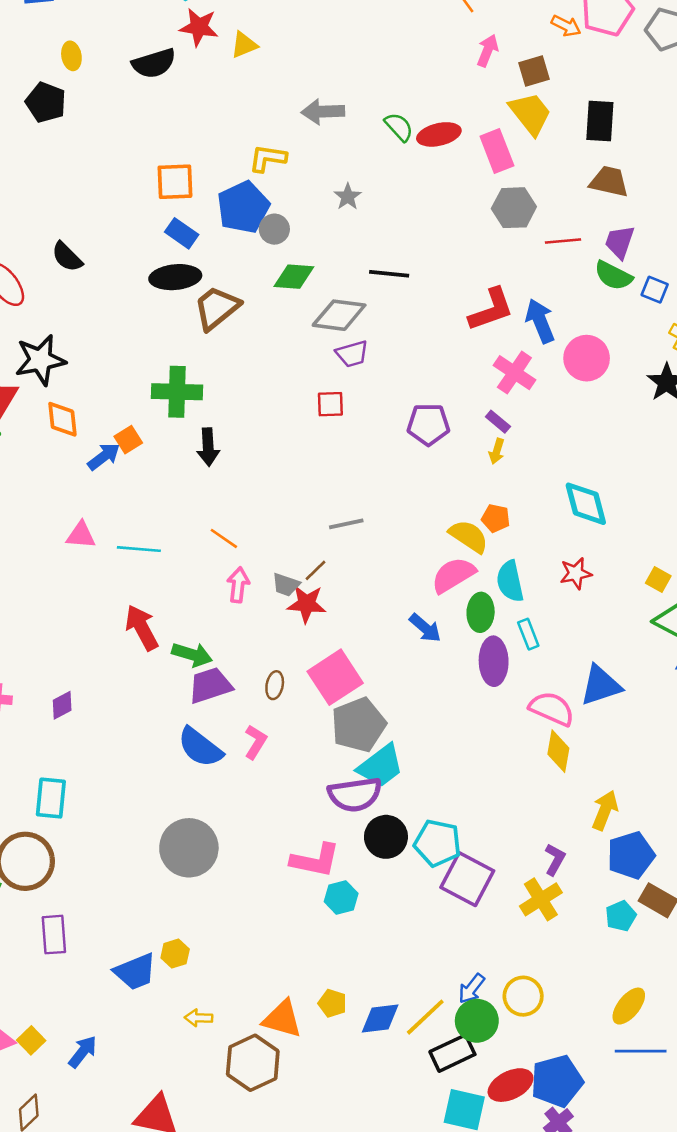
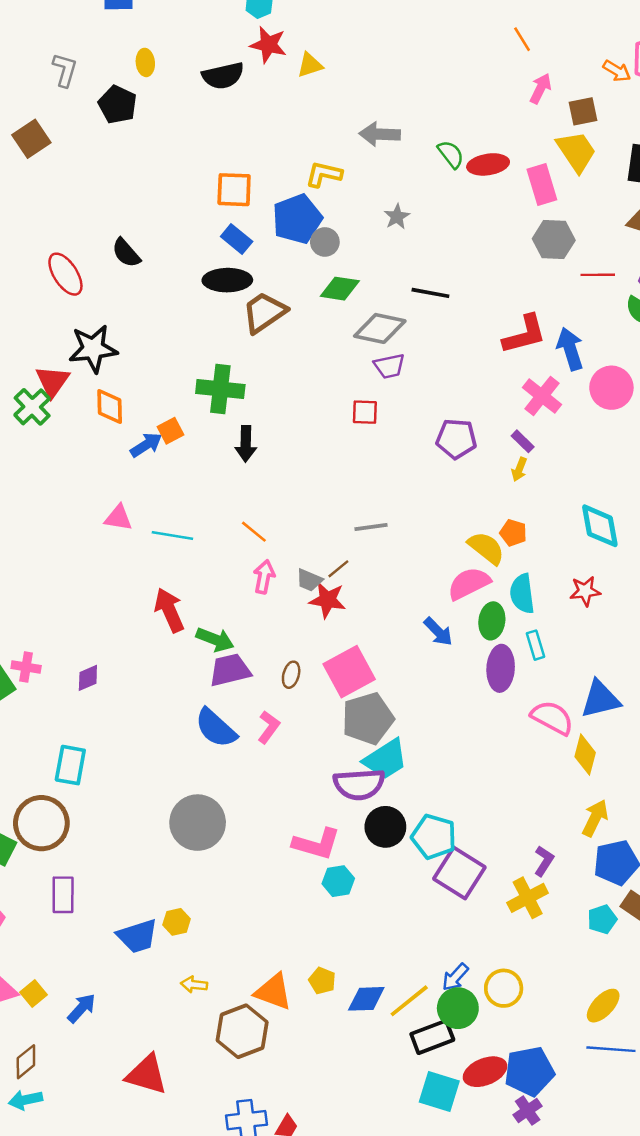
yellow diamond: (558, 751) -> (585, 755), moved

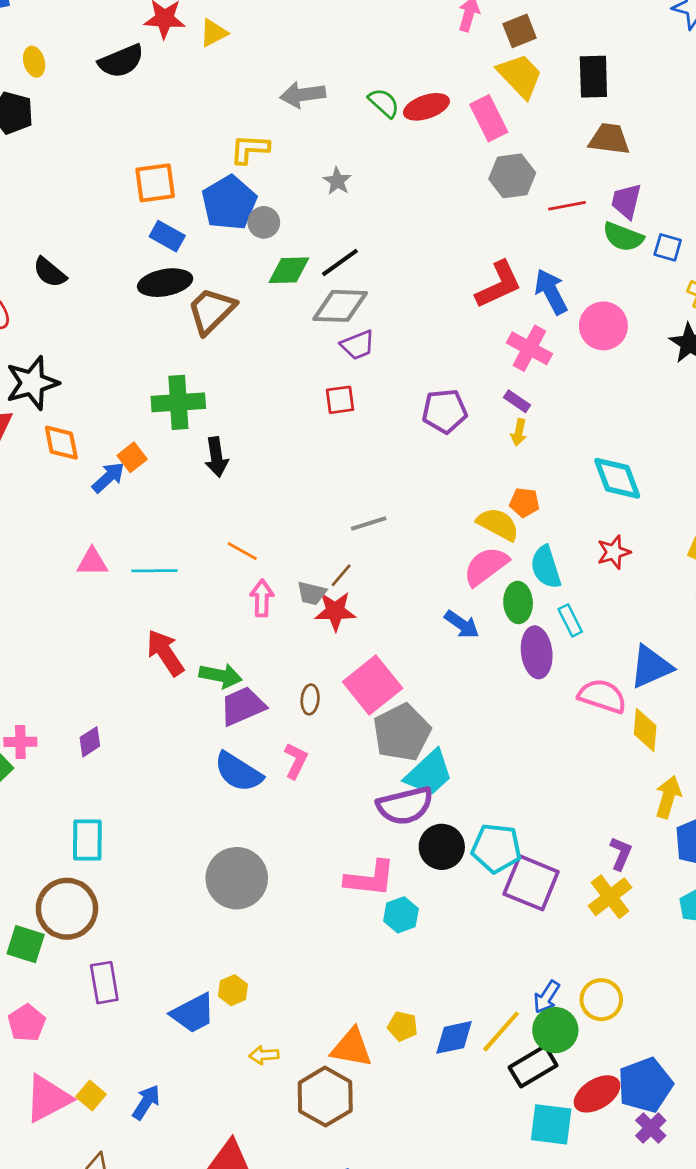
black line: (430, 293) -> (340, 262), moved, turned -36

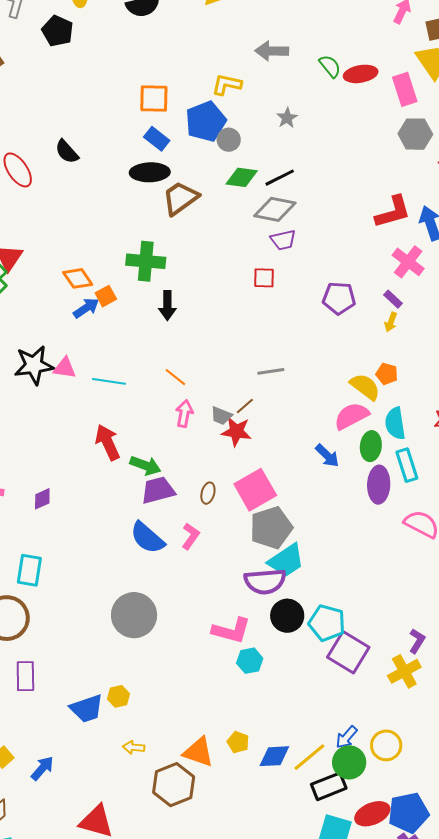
black star: (32, 383) -> (34, 365), moved
orange diamond: (61, 443) -> (78, 278), moved, turned -32
cyan rectangle: (570, 620) -> (407, 465), size x1.4

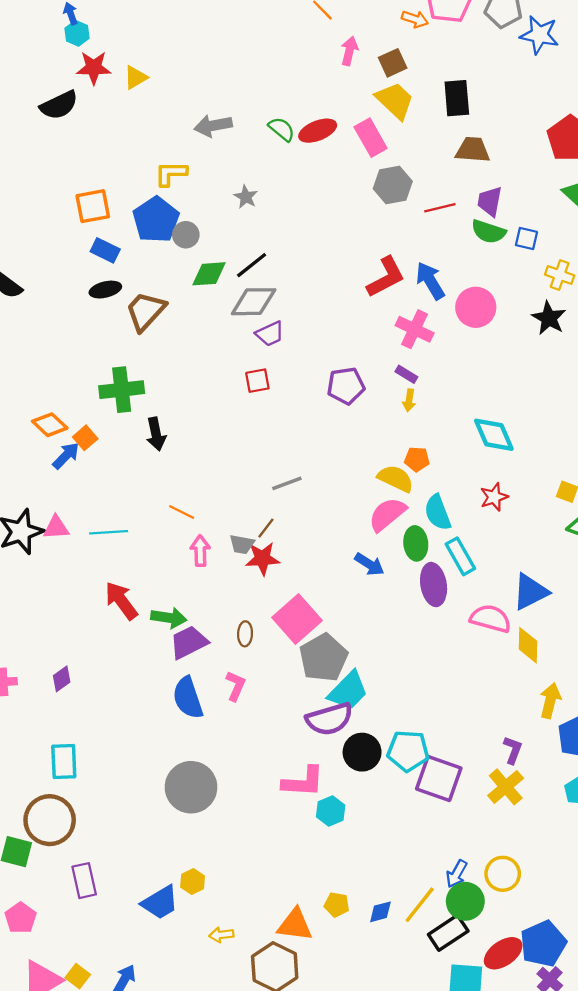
black ellipse: (150, 172) -> (105, 290), size x0.7
blue semicircle: (147, 538) -> (188, 698), turned 42
blue diamond: (274, 756) -> (380, 912), size x0.7

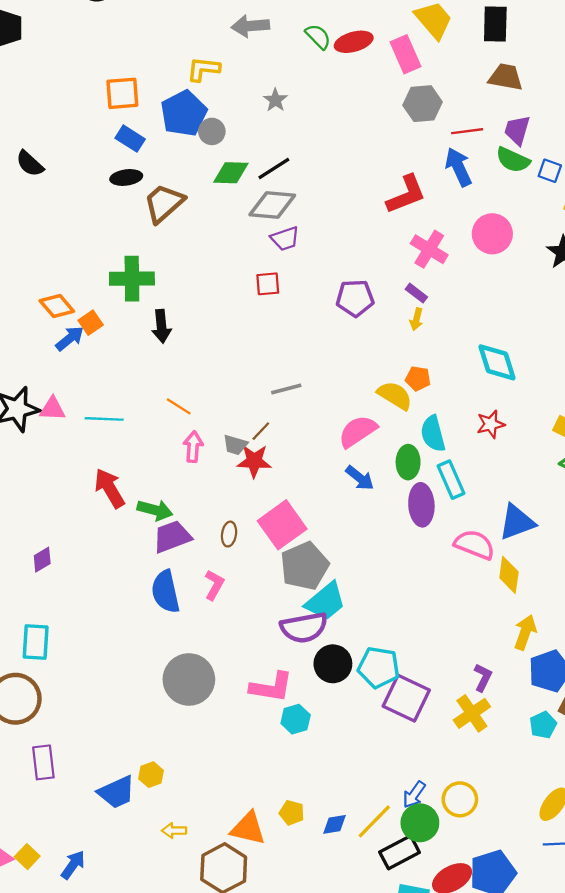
blue arrow: (430, 281) -> (458, 167), moved
pink semicircle: (387, 514) -> (358, 431), moved
gray circle: (191, 787) -> (189, 679), moved

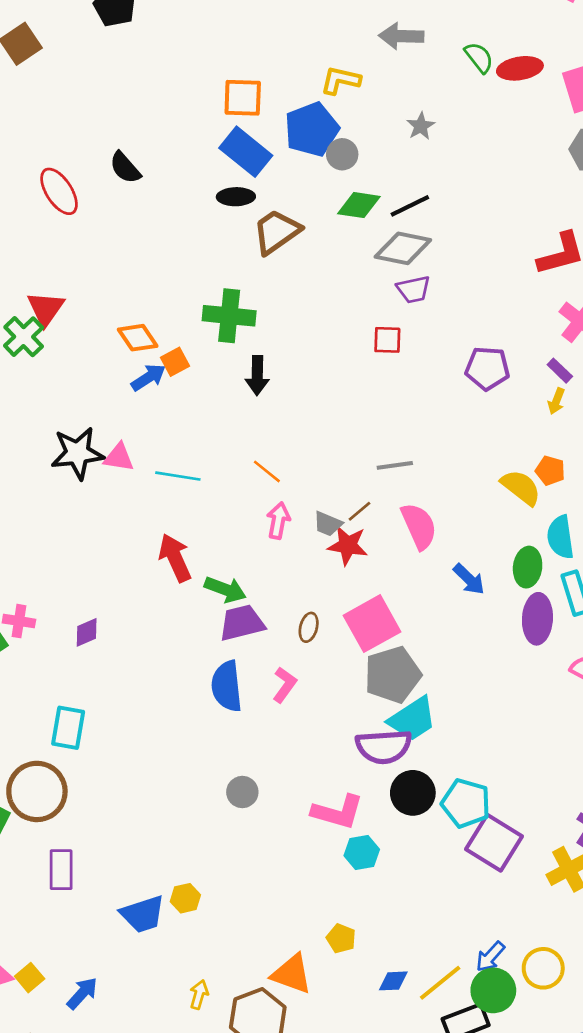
blue rectangle: (130, 139) -> (246, 152), size x1.5
pink semicircle: (358, 431) -> (419, 526), moved, turned 93
gray circle: (189, 679) -> (242, 792), size x0.5
yellow pentagon: (292, 813) -> (341, 938), moved
yellow arrow: (174, 831) -> (199, 995), moved, turned 100

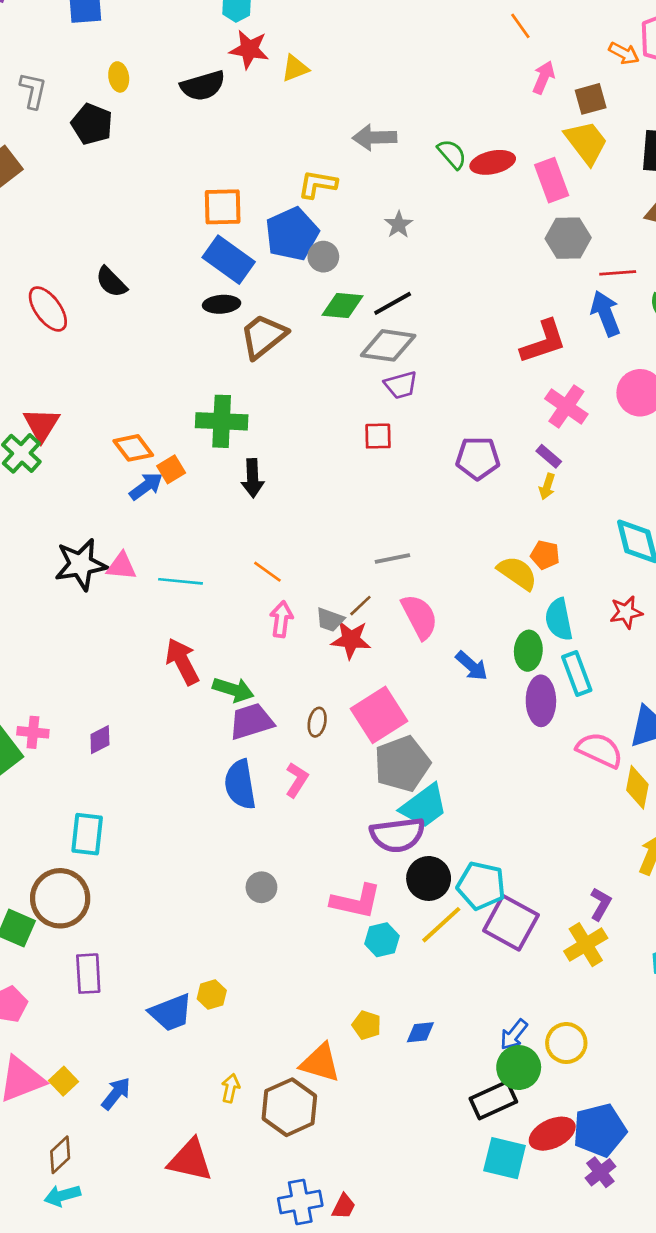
blue diamond: (393, 981) -> (420, 1032), moved
yellow line: (440, 983) -> (441, 925), moved

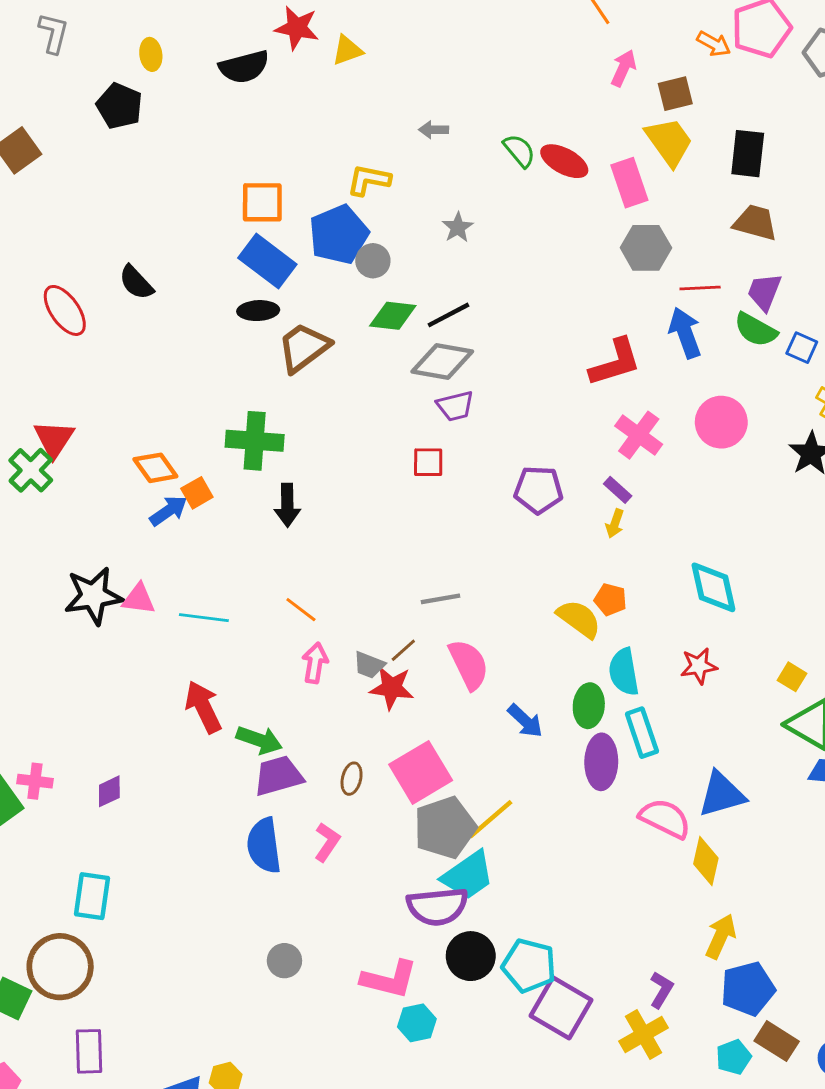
gray L-shape: (33, 90) -> (53, 33), moved
gray arrow: (375, 137) -> (434, 130), size x0.6
red ellipse: (493, 162) -> (564, 161), turned 39
yellow line: (441, 925) -> (491, 819), moved

